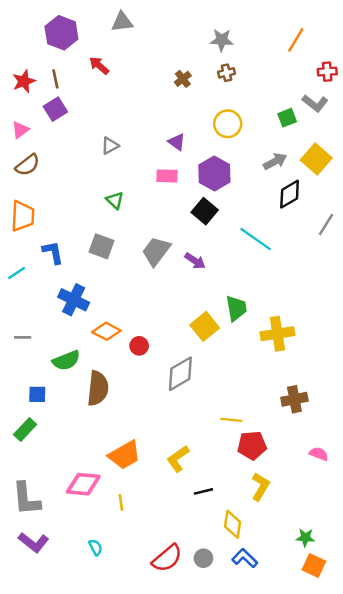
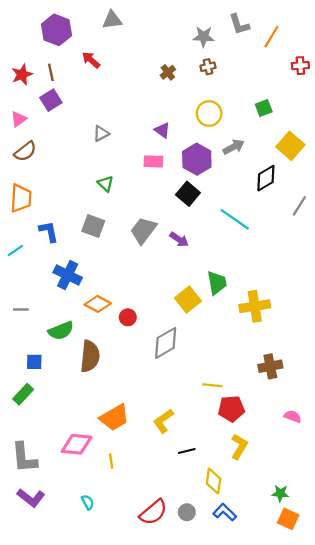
gray L-shape: (315, 103) -> (239, 24), moved, turned 35
gray arrow: (275, 161) -> (234, 147), moved

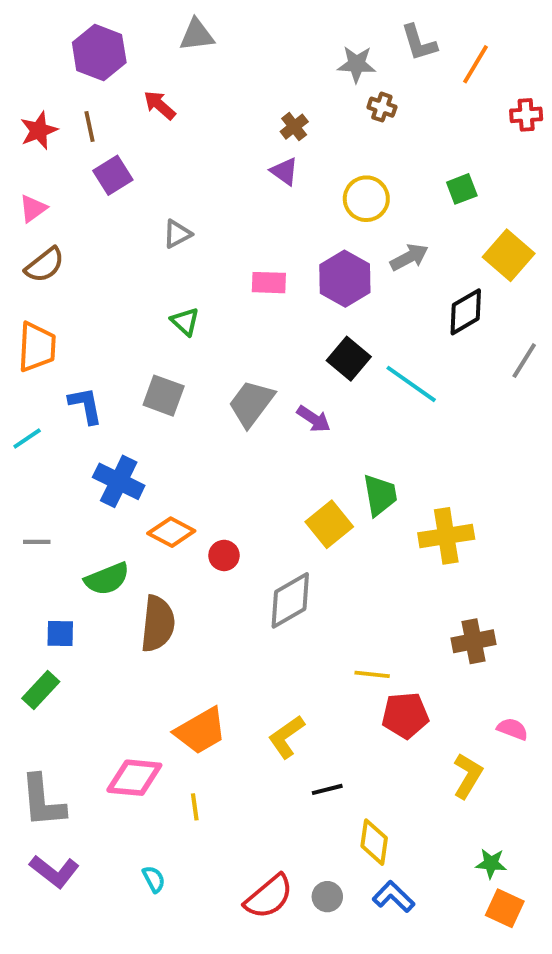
brown cross: (208, 67) -> (382, 107), moved, turned 32
purple square: (51, 100) -> (113, 175), moved
purple triangle: (162, 130) -> (284, 171), moved
black square: (188, 194) -> (349, 359), moved
yellow L-shape: (239, 447) -> (468, 776), moved

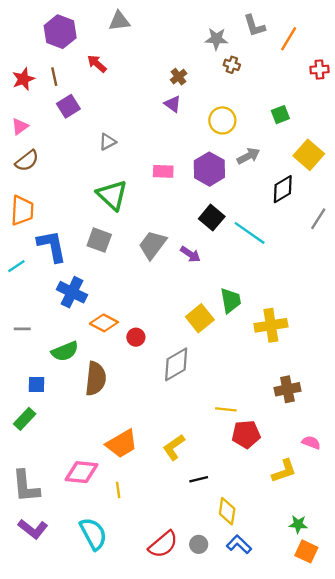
green triangle: (185, 322) -> (112, 195), size x1.8
blue L-shape: (86, 405) -> (52, 246), size x1.4
yellow L-shape: (468, 776) -> (284, 471), turned 40
cyan semicircle: (154, 879) -> (93, 534), size x2.0

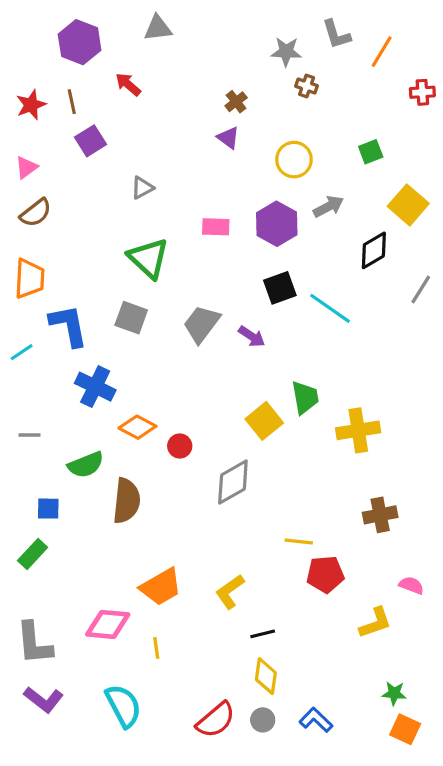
black square: (212, 218) -> (280, 288), turned 30
yellow diamond: (227, 511) -> (266, 676), moved

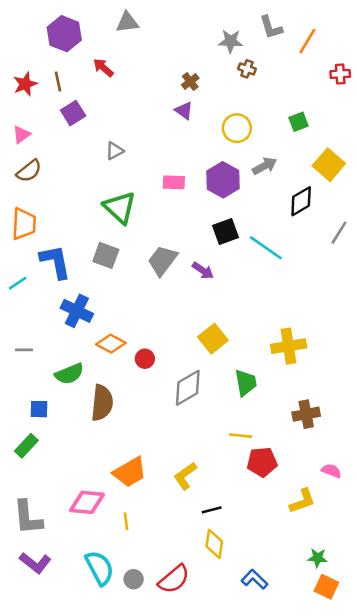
green trapezoid: (305, 397) -> (246, 383), moved
gray circle: (263, 720) -> (134, 579), moved

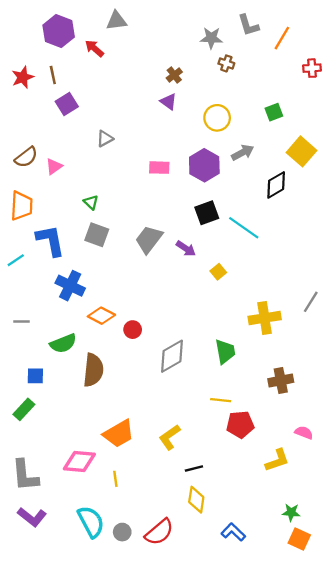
red arrow: (103, 68) -> (94, 48), moved
pink triangle: (21, 134) -> (54, 166), moved
green triangle: (120, 208) -> (91, 202), moved, size x0.5
gray line: (339, 233) -> (311, 302), moved
yellow square: (213, 339) -> (218, 272), moved, size x0.6

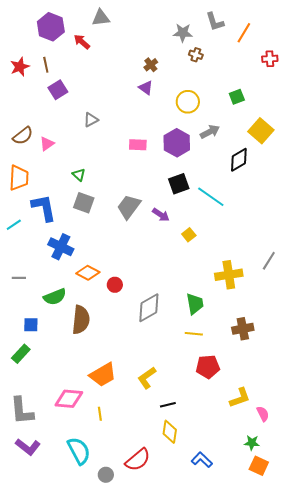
yellow line: (221, 400) -> (194, 334), moved
pink semicircle: (304, 433) -> (263, 414), moved, turned 42
gray circle: (122, 532) -> (106, 475), moved

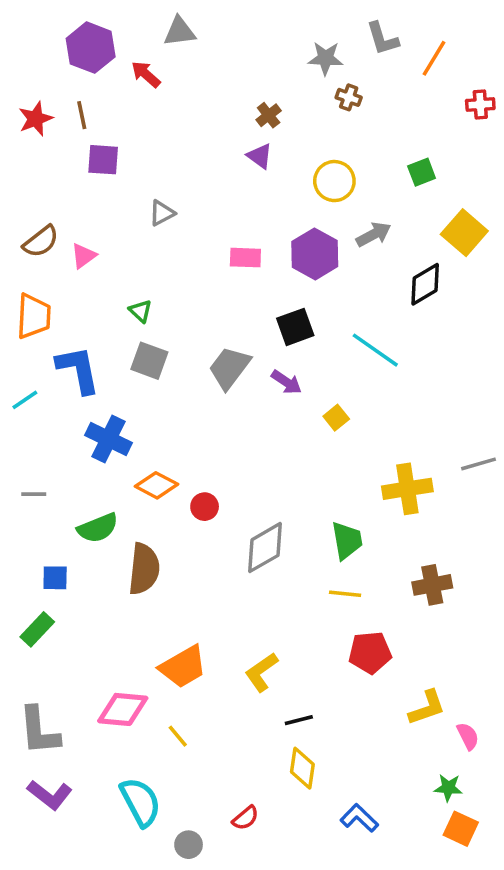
purple square: (58, 90) -> (103, 160), turned 36
black square: (179, 184) -> (295, 327), moved
gray line: (269, 261) -> (479, 464), turned 42
yellow line: (100, 414) -> (178, 736), turned -32
red semicircle: (138, 460) -> (245, 818), size x0.6

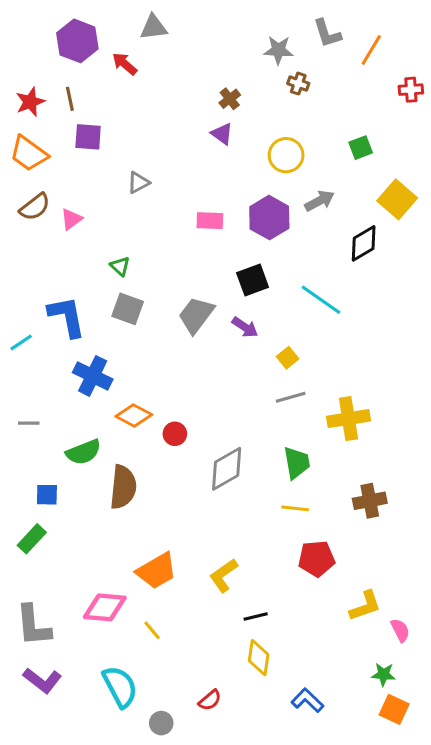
orange trapezoid: (34, 316) -> (29, 154), moved, turned 123
gray line: (479, 464) -> (291, 397), moved

